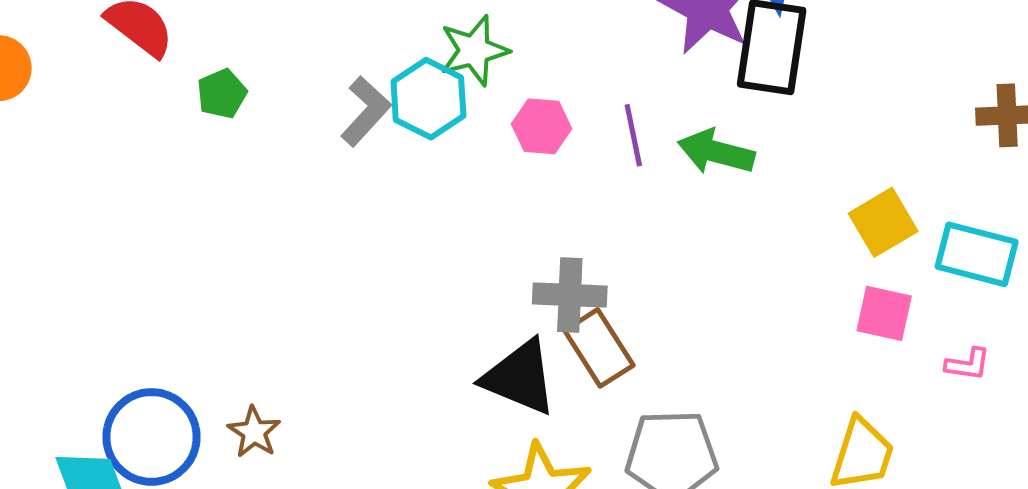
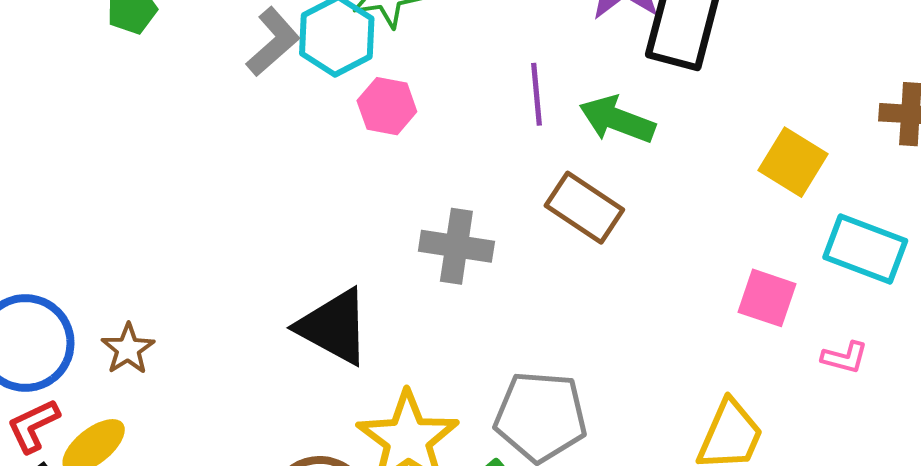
pink hexagon: (542, 126) -> (387, 106), moved
yellow square: (883, 222) -> (793, 162), moved, turned -34
brown rectangle: (599, 348) -> (584, 208), moved, turned -30
black triangle: (520, 377) -> (334, 327), moved

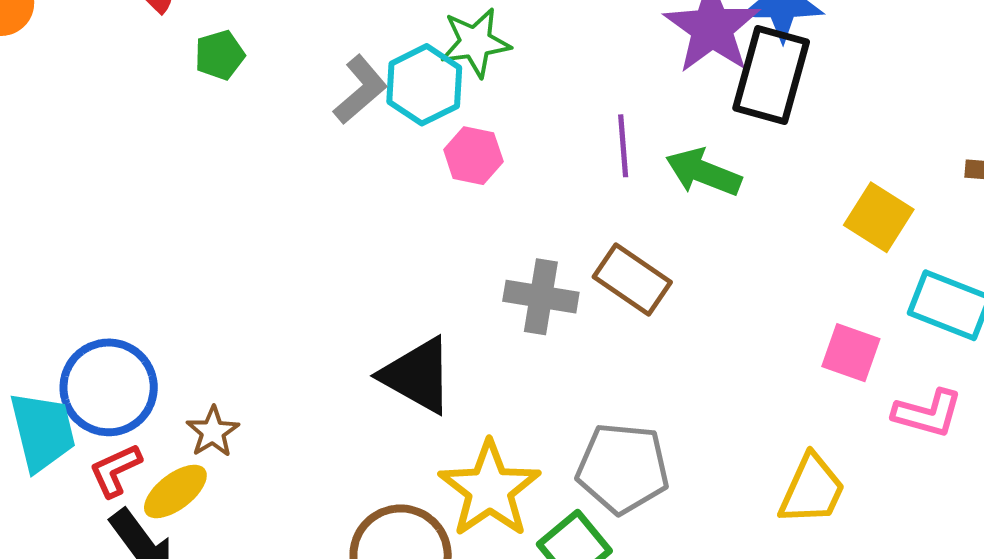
brown rectangle: (584, 208) -> (632, 280), moved
brown star: (128, 349) -> (213, 432), moved
pink L-shape: (845, 357) -> (928, 413), size x1.5

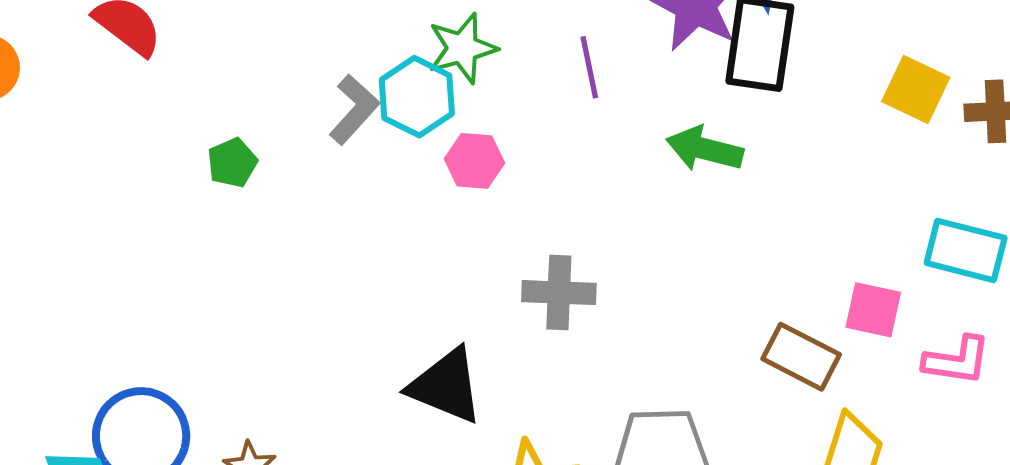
green pentagon: (220, 55) -> (232, 163), moved
purple line: (623, 146) -> (589, 67), moved
yellow square: (879, 217) -> (916, 90), moved
brown rectangle: (632, 280) -> (801, 357), moved

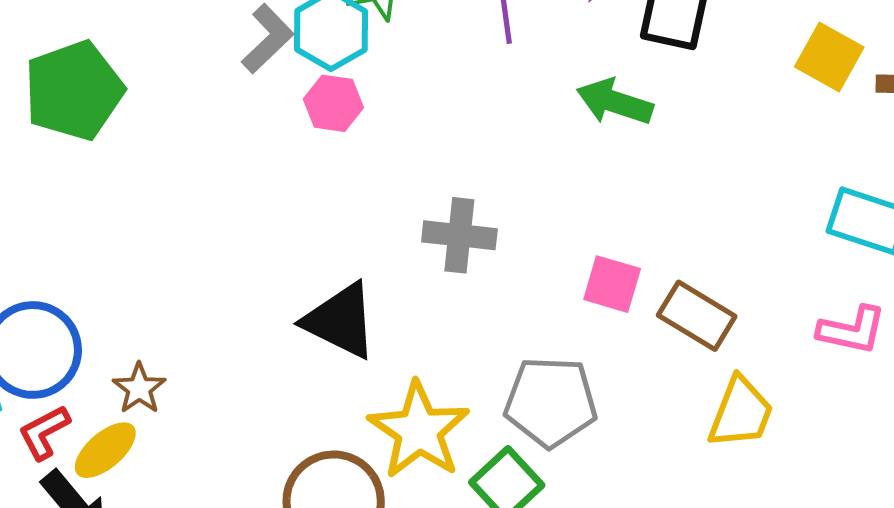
pink hexagon: (474, 161) -> (333, 103), moved
green pentagon: (232, 163) -> (74, 91), moved, size x2.0
pink square: (873, 310) -> (612, 284), moved

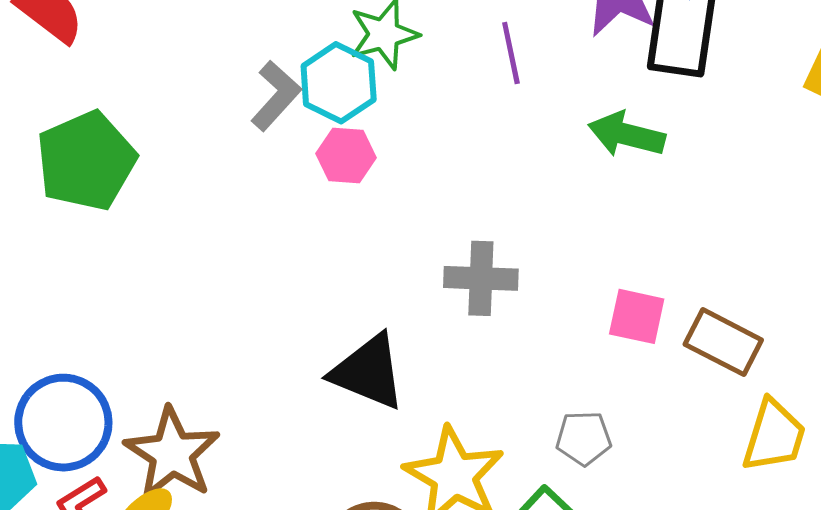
brown star: (139, 388) -> (172, 453), size x1.8
gray pentagon: (551, 402) -> (584, 438), size x0.6

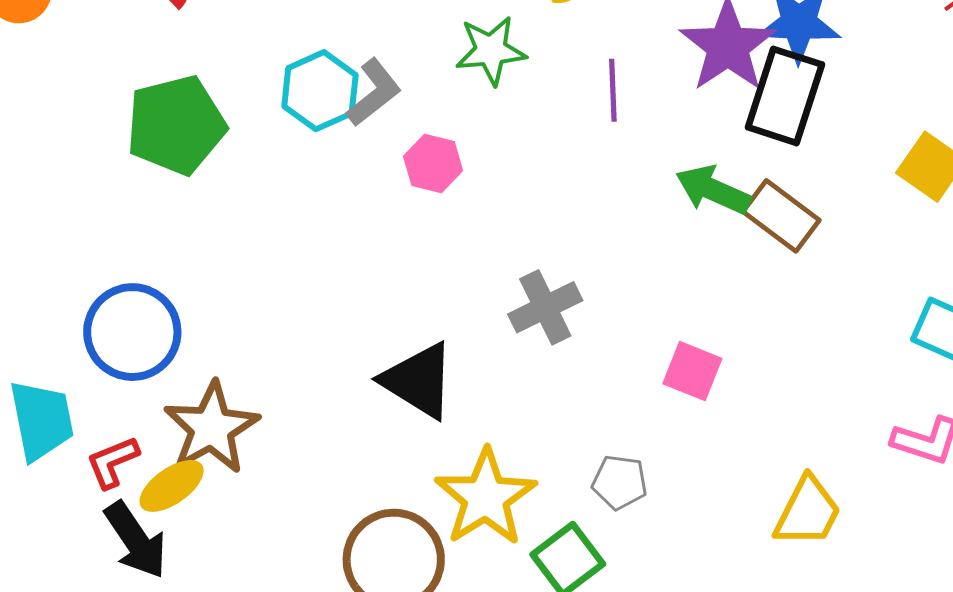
cyan hexagon: (339, 83) -> (320, 91), moved
gray cross: (481, 278) -> (545, 307), turned -38
brown rectangle: (723, 342) -> (781, 216), moved
blue circle: (63, 423) -> (132, 332), moved

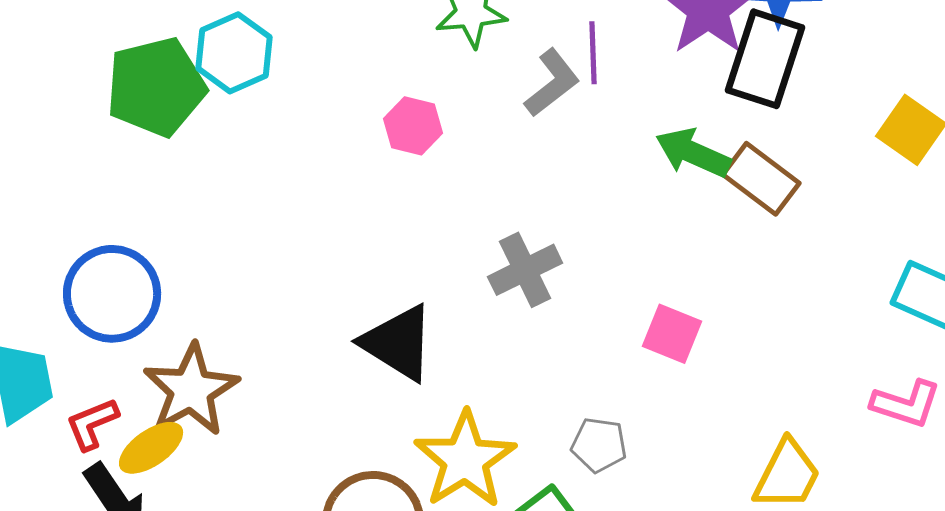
cyan hexagon: (320, 91) -> (234, 53), moved
gray L-shape: (374, 93) -> (552, 83), moved

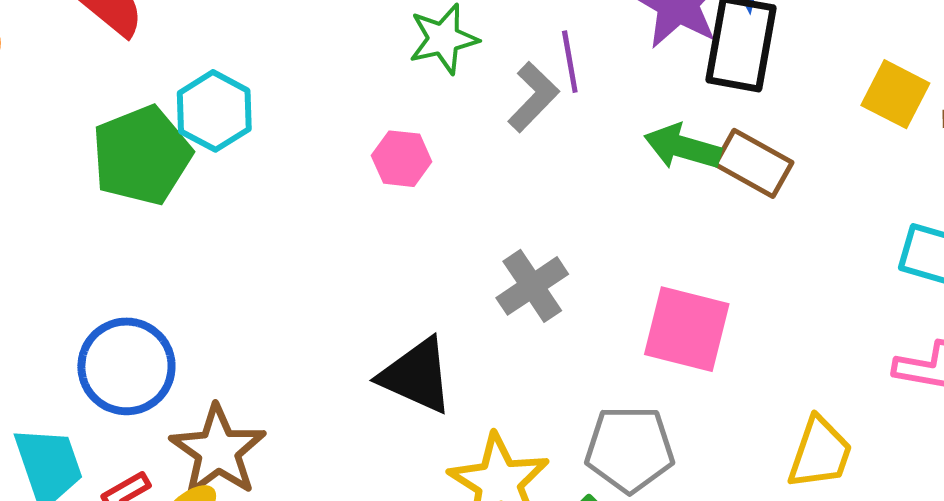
pink square: (672, 334) -> (687, 329), size x1.5
gray pentagon: (599, 445) -> (630, 449), size x1.6

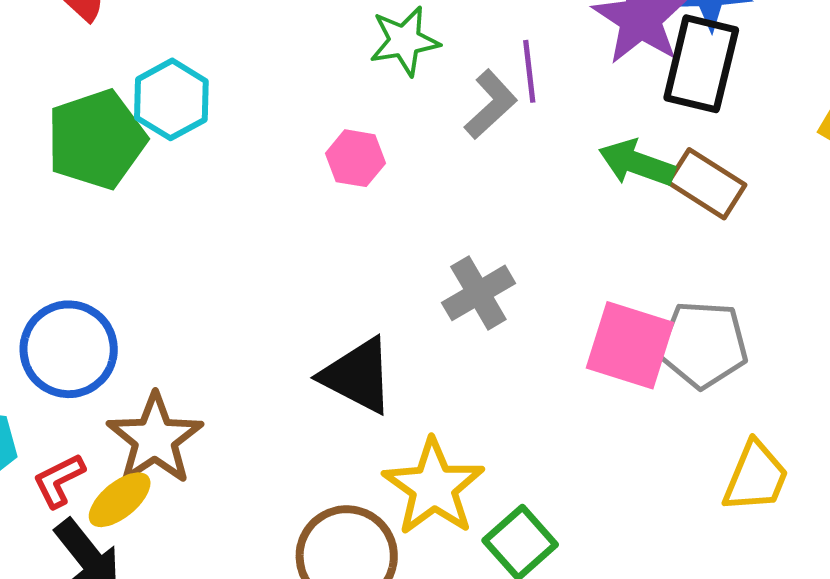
gray pentagon: (630, 449) -> (703, 344), moved

